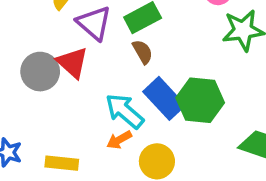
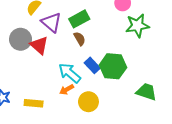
gray circle: (40, 72) -> (21, 39), moved
blue rectangle: (164, 98) -> (92, 65), size x0.7

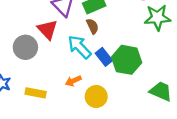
gray circle: (21, 39) -> (25, 47), moved
cyan arrow: (70, 73) -> (79, 47), moved

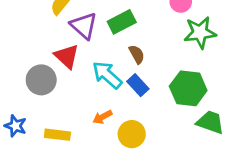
brown semicircle: (93, 26) -> (137, 54), moved
green hexagon: (127, 60) -> (188, 88), moved

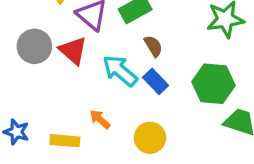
gray circle: (41, 80) -> (34, 46), moved
orange arrow: (102, 117) -> (100, 119), moved, turned 72

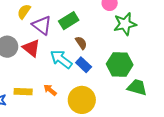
yellow circle: (150, 138) -> (82, 100), size x1.4
yellow rectangle: (65, 141) -> (23, 92), moved

